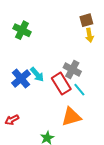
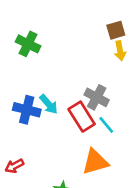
blue cross: (21, 79) -> (27, 110), turned -36

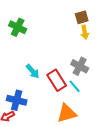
gray cross: (97, 97) -> (80, 66), moved
blue cross: (27, 110) -> (17, 100), moved

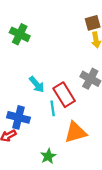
cyan line: (75, 86) -> (53, 108), moved, turned 32

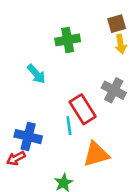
green cross: (20, 34) -> (68, 40), moved, turned -36
cyan arrow: (37, 84) -> (36, 74), moved

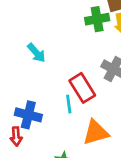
green cross: (68, 40) -> (97, 19), moved
red arrow: (16, 158) -> (16, 136), turned -66

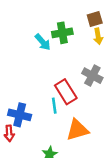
green cross: (97, 19) -> (62, 33), moved
cyan arrow: (36, 53) -> (43, 42), moved

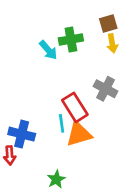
orange triangle: (77, 130) -> (79, 134), moved

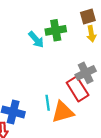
gray cross: (106, 89) -> (86, 73), turned 36
red rectangle: (75, 107) -> (78, 89), moved

